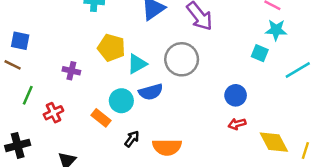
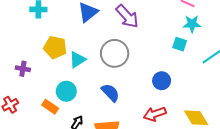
blue semicircle: (151, 92) -> (110, 93), moved, turned -114
red arrow: (237, 124) -> (155, 114), moved, size x1.5

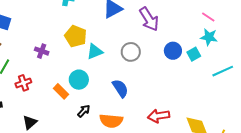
cyan square: (180, 44) -> (194, 54), turned 32
gray circle: (115, 53) -> (131, 52), size x0.7
blue circle: (162, 81) -> (173, 51), moved

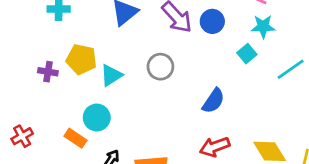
purple cross: (42, 51) -> (48, 72), moved
blue circle: (173, 51) -> (212, 21), moved
blue semicircle: (120, 88) -> (213, 101), moved, turned 78

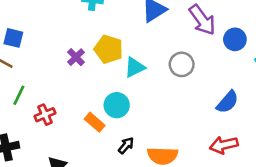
blue circle: (212, 21) -> (235, 39), moved
purple cross: (48, 72) -> (76, 57), turned 30

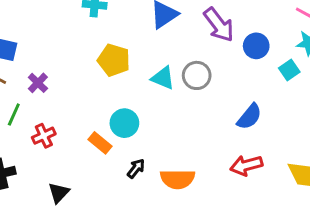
purple cross: (76, 57) -> (38, 83), moved
cyan triangle: (135, 67) -> (163, 78), moved, turned 50

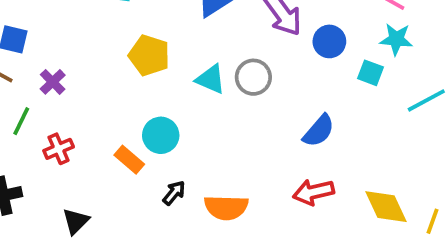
cyan square: (289, 70) -> (370, 73), turned -36

